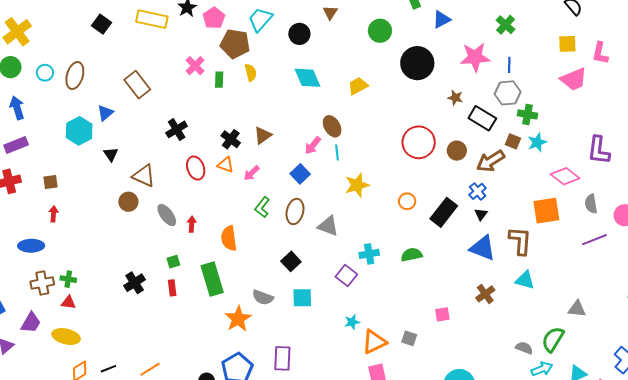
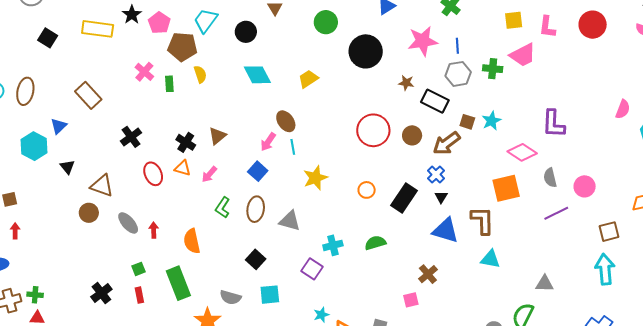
green cross: (527, 114) -> (493, 69), moved
brown cross: (485, 294) -> (428, 274), moved

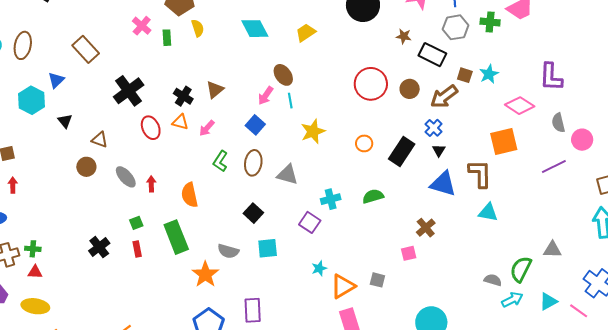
black cross: (131, 137) -> (129, 91), size x1.4
gray semicircle: (550, 178) -> (558, 123), moved
brown triangle: (102, 186) -> (100, 140), size x0.7
gray triangle: (545, 284) -> (552, 250), moved

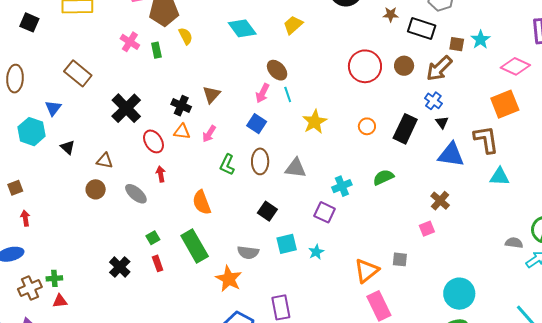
red arrow: (151, 184) -> (161, 174), moved
cyan star: (319, 268) -> (316, 252), moved

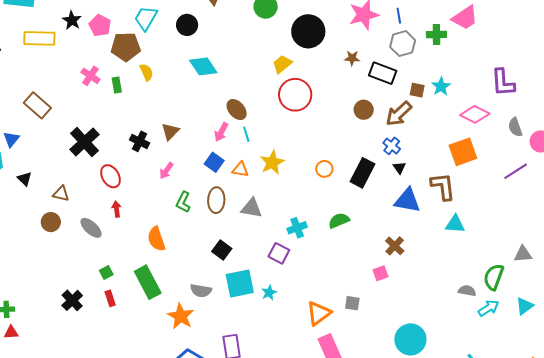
yellow trapezoid: (293, 25) -> (282, 64), moved
red circle: (365, 66) -> (295, 95), moved
orange triangle: (182, 132) -> (240, 169), moved
cyan square: (287, 244) -> (240, 283), size x1.4

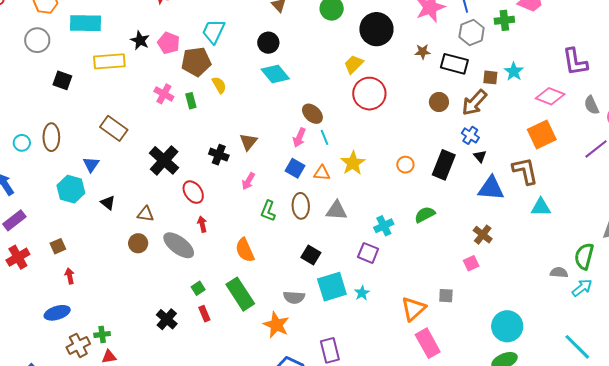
black circle: (187, 25) -> (268, 43), moved
gray ellipse: (91, 228) -> (179, 245), size x1.4

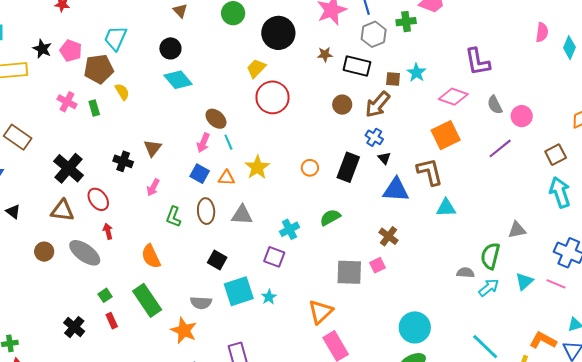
brown triangle: (146, 214) -> (62, 211), moved, size x1.4
gray square: (446, 296) -> (349, 272), moved, size x1.8

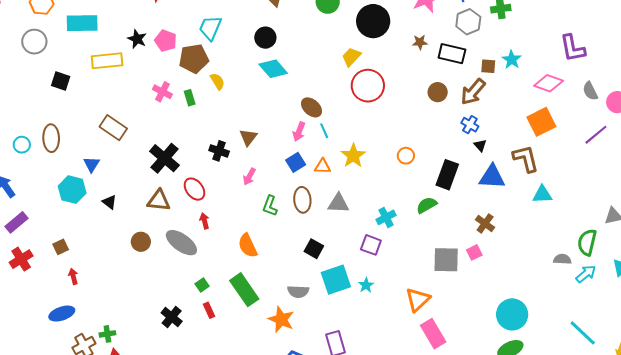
black rectangle: (348, 167) -> (447, 175), moved
blue square: (200, 174) -> (296, 162), turned 30

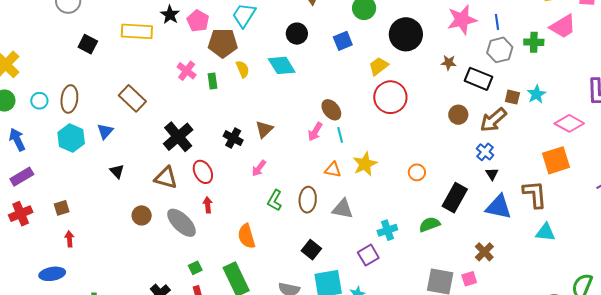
cyan diamond: (273, 69) -> (282, 65), moved
blue square: (296, 162) -> (343, 41), moved
cyan hexagon: (72, 190) -> (71, 138), moved
purple square: (371, 245) -> (368, 255), turned 30

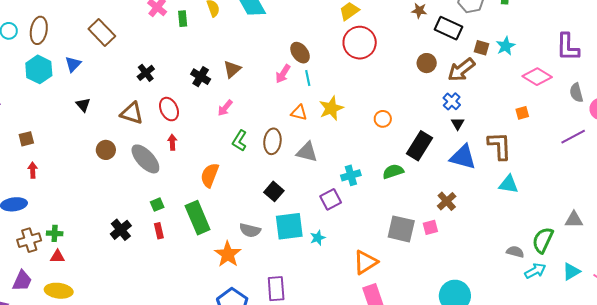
black cross: (178, 137) -> (146, 73), size x0.6
orange square: (556, 160) -> (522, 113), size x0.5
orange semicircle: (246, 236) -> (210, 175), turned 35

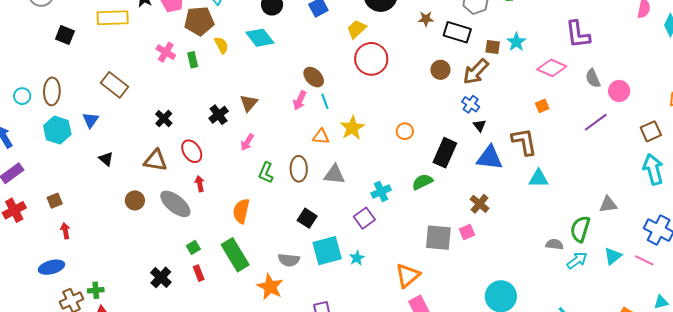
black cross: (201, 77) -> (219, 115), turned 30

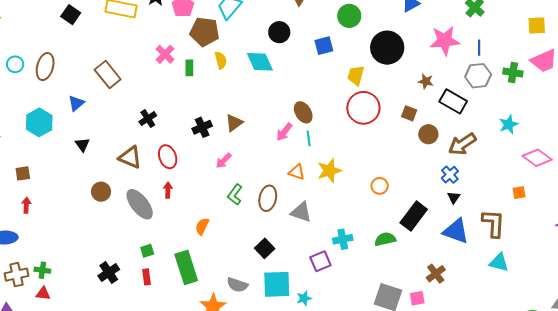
yellow trapezoid: (357, 29) -> (356, 75), turned -45
brown square: (493, 47) -> (409, 113), moved
cyan hexagon: (57, 130) -> (39, 122), moved
orange semicircle: (241, 211) -> (202, 226), size x0.7

